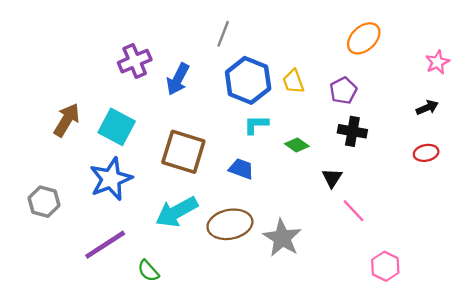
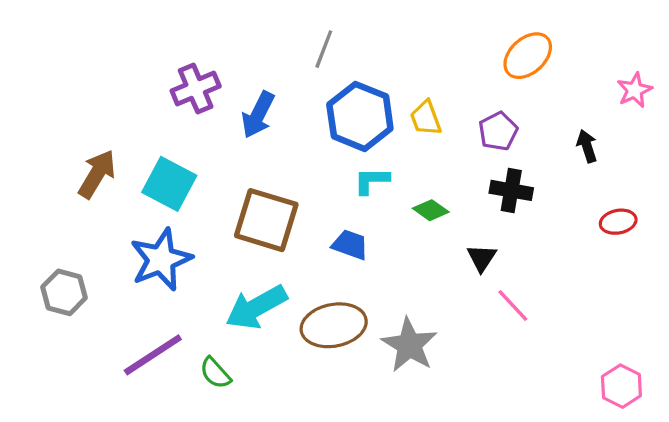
black arrow: (427, 108) -> (587, 146), moved, turned -85
pink hexagon: (385, 266) -> (621, 386), moved
green semicircle: (148, 271) -> (215, 373), moved

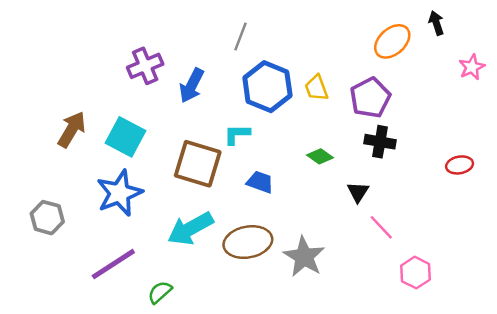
purple pentagon: (498, 131) -> (370, 98), size x1.4
black arrow: (587, 146) -> (436, 23), moved
cyan L-shape: (371, 181) -> (237, 134), moved
green semicircle: (215, 373) -> (160, 292), moved, turned 90
pink hexagon: (621, 386) -> (415, 273), moved

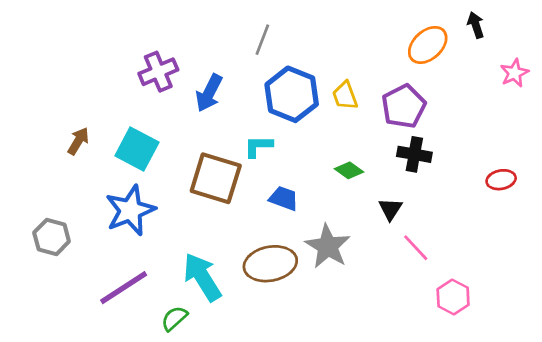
brown arrow: (72, 129) -> (78, 141), size x0.7
cyan arrow: (190, 229) -> (202, 277), moved, turned 87
gray star: (304, 257) -> (328, 246), moved

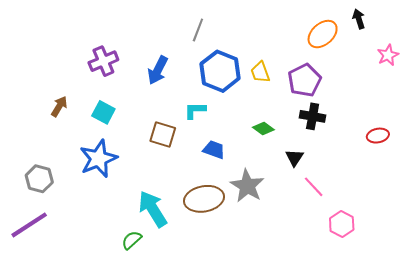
purple cross: (158, 72) -> (103, 61), moved
cyan square: (137, 149) -> (103, 112), size x0.7
brown square: (216, 178) -> (163, 135), size x0.7
purple line: (124, 288) -> (29, 225), moved

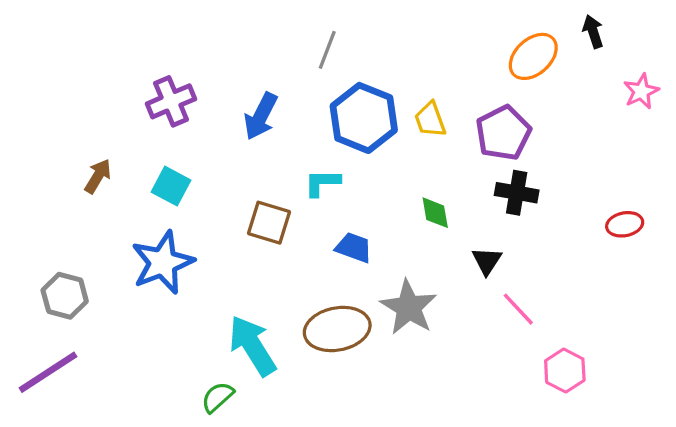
green diamond: (263, 128) -> (435, 213), turned 45

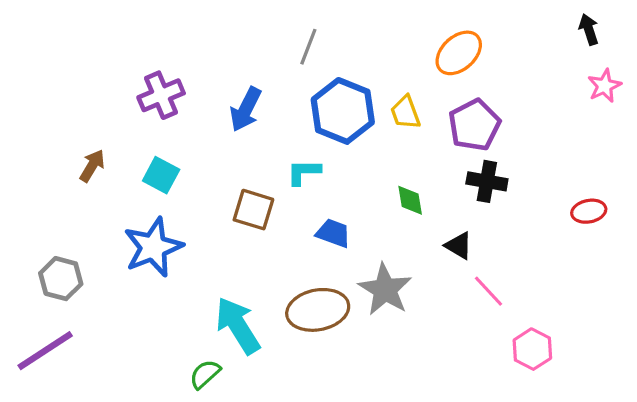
black arrow: (593, 32) -> (589, 29), moved
orange ellipse: (533, 56) -> (459, 53), moved
black triangle: (487, 261) -> (459, 246), turned -32

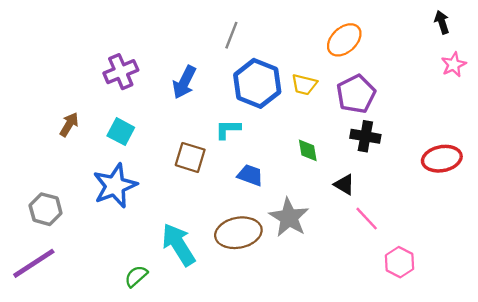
yellow trapezoid: (405, 112) -> (304, 85), turned -56
red ellipse: (589, 211) -> (442, 159), size x1.5
green semicircle: (205, 374) -> (136, 276), moved

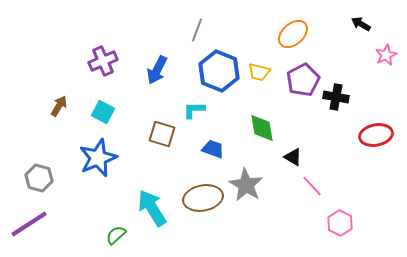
black arrow: (442, 22) -> (361, 24), moved, turned -42
black cross: (365, 136) -> (336, 97), moved
green diamond: (308, 150) -> (262, 128), size x1.4

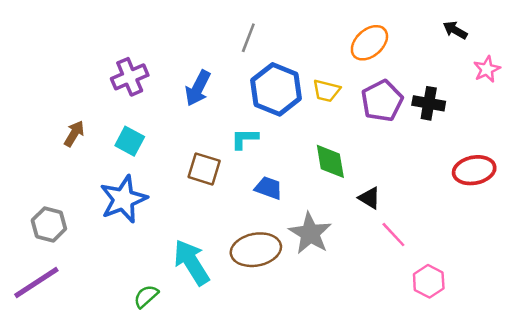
black cross: (336, 97) -> (429, 103), moved

